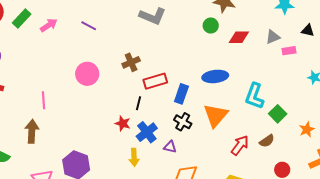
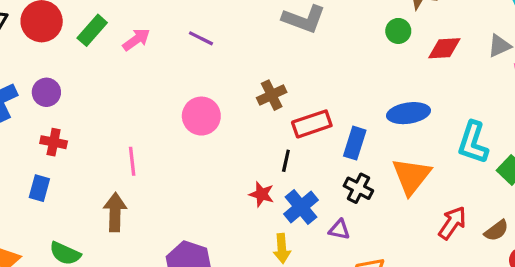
brown semicircle: (267, 141) -> (496, 231), moved

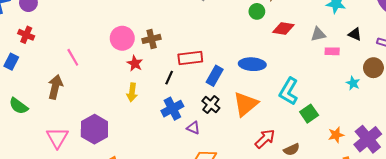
brown cross: (272, 95) -> (152, 39), moved
pink line: (132, 161) -> (73, 57), turned -36
red star: (262, 194) -> (135, 63), moved
yellow arrow: (282, 248) -> (132, 92), moved

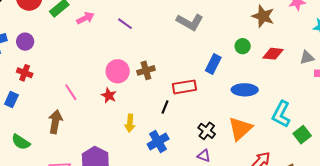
green circle: (257, 11) -> (243, 46), moved
red star: (135, 63) -> (109, 96), moved
blue rectangle: (215, 76) -> (213, 64), moved
blue cross: (172, 109) -> (158, 141), moved
purple triangle: (193, 128) -> (204, 156), moved

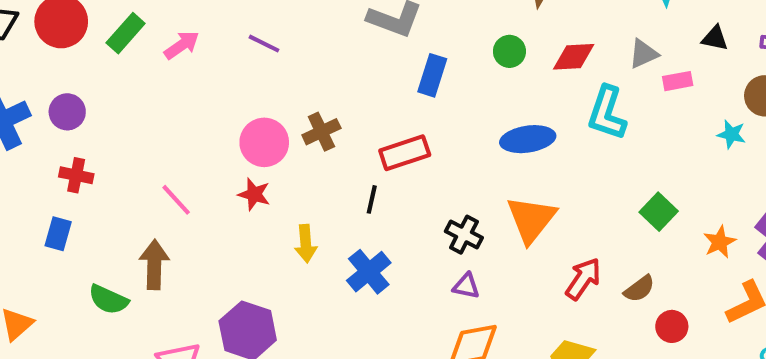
blue rectangle: (213, 64) -> (432, 75), moved
cyan L-shape: (281, 114) -> (607, 113), moved
green semicircle: (21, 142) -> (108, 300), moved

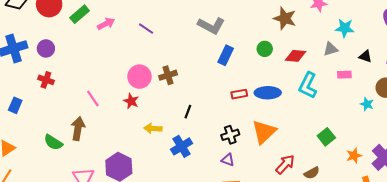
gray triangle: (643, 54) -> (331, 49), moved
red rectangle: (405, 153) -> (239, 94), moved, size x0.7
blue rectangle: (58, 234) -> (15, 105), moved
black cross: (464, 235) -> (230, 135), turned 36
yellow arrow: (306, 244) -> (153, 128), turned 90

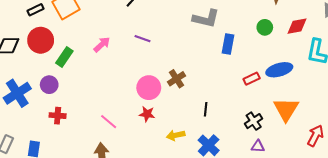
green rectangle: (80, 14) -> (64, 57), moved

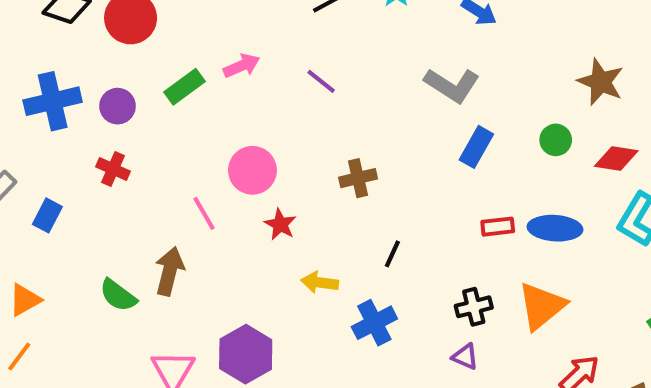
green rectangle: (64, 57) -> (185, 87), moved
pink circle: (149, 88) -> (252, 170), moved

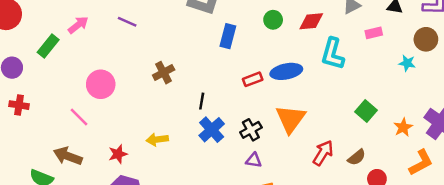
red star: (280, 224) -> (118, 154), moved, turned -30
black line: (392, 254) -> (202, 101), moved
brown arrow: (169, 271) -> (68, 156), turned -68
blue cross: (374, 323) -> (212, 130), moved

